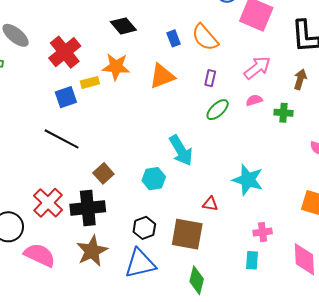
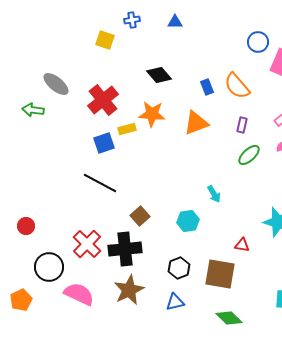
cyan arrow: (181, 150) -> (214, 194), size x0.6
blue triangle: (140, 263) -> (175, 302), size x0.6
green diamond: (197, 280) -> (229, 318), turned -60

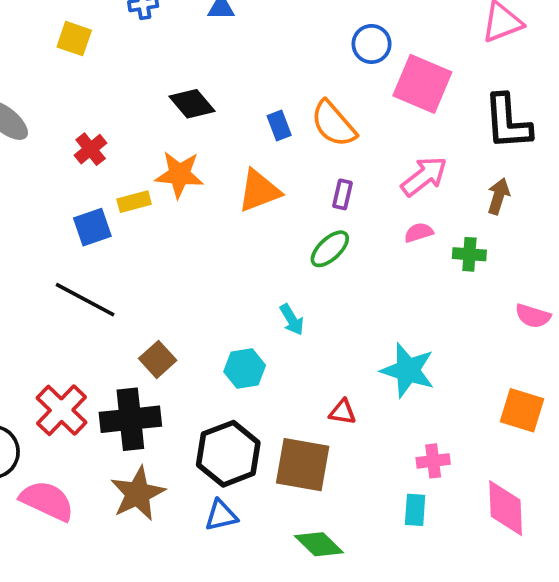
yellow square: (105, 40) -> (74, 39), moved
red cross: (103, 100) -> (91, 149), size x0.6
green ellipse: (249, 155) -> (330, 249), moved
black hexagon: (179, 268) -> (228, 454), size x1.6

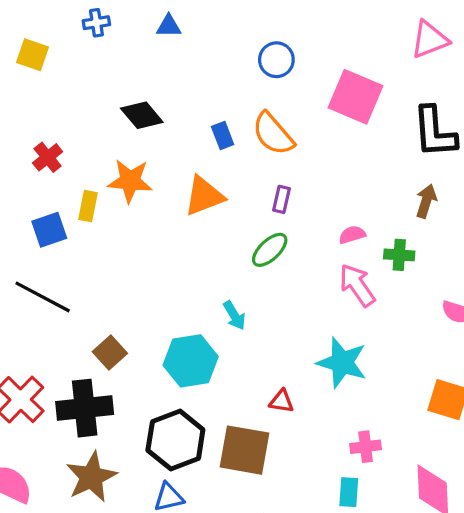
blue circle: (372, 44) -> (276, 60), moved
pink arrow: (424, 176) -> (357, 285), moved, turned -87
yellow rectangle: (134, 202) -> (88, 206), turned -64
cyan hexagon: (245, 368) -> (191, 361), size x1.4

